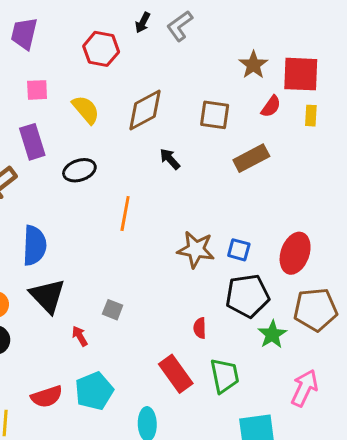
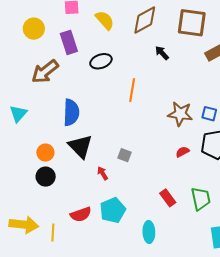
brown square: (215, 115) -> (192, 23), size x1.4
red semicircle: (200, 328) -> (182, 152), moved, turned 64
red rectangle: (176, 374) -> (168, 198), size x0.7

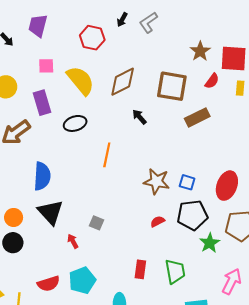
yellow semicircle: (105, 20) -> (80, 80), size x1.4
red rectangle: (168, 198) -> (140, 269), turned 42

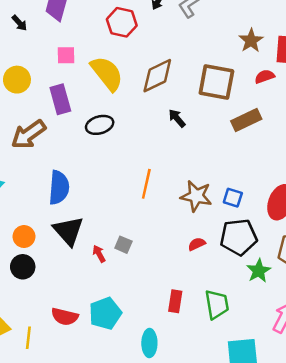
red semicircle: (212, 81) -> (265, 77), turned -147
orange line: (107, 155) -> (146, 184), moved
red arrow: (73, 241) -> (99, 254), moved
red semicircle: (49, 284) -> (65, 317), turned 30

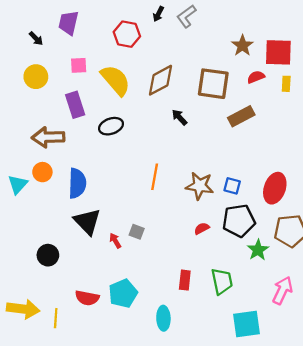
yellow circle: (17, 80) -> (36, 77), moved
brown arrow: (28, 134) -> (48, 137), turned 36
orange circle: (24, 237) -> (42, 172), moved

